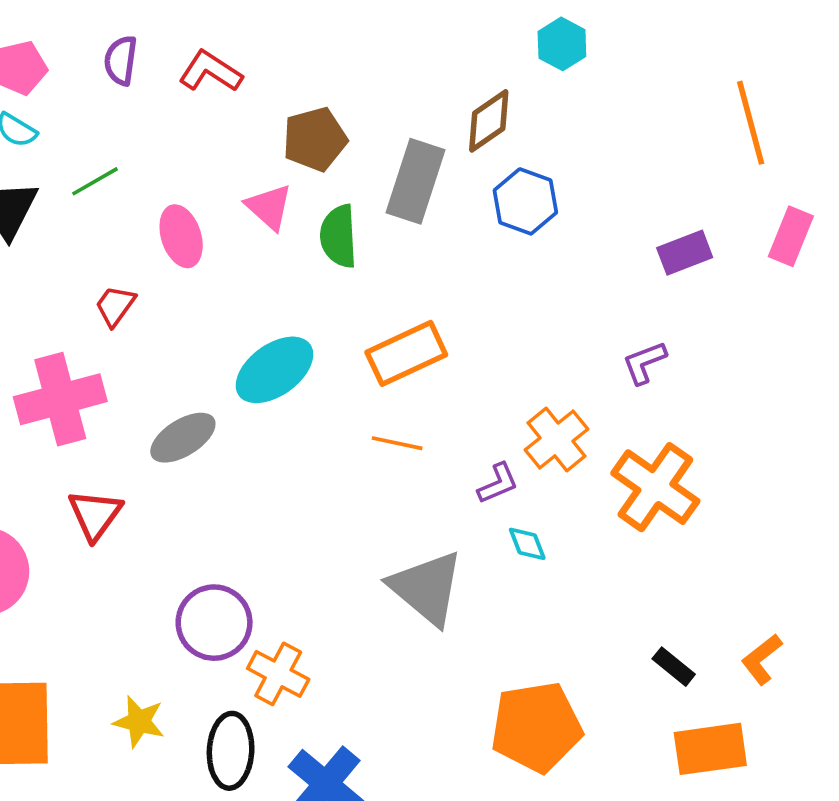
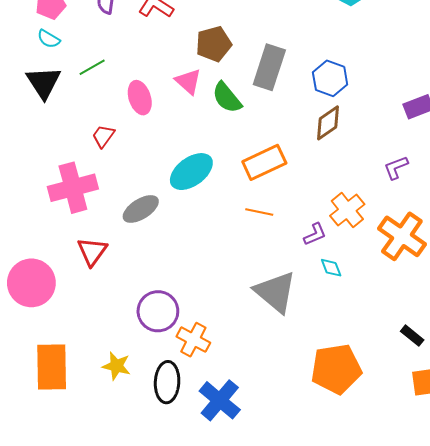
brown diamond: (489, 121) -> (328, 123), moved
green semicircle: (339, 236) -> (227, 98), turned -36

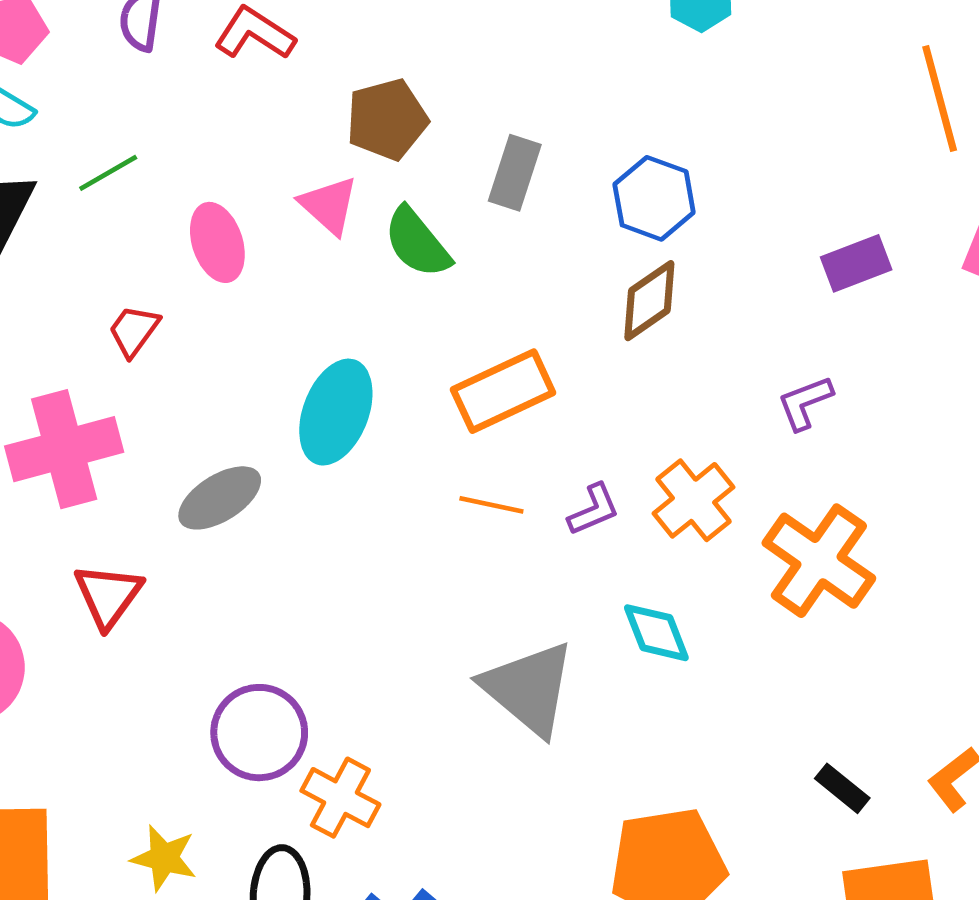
gray rectangle: (269, 67) -> (515, 173), size x0.7
cyan ellipse: (191, 172) -> (336, 412), turned -33
purple L-shape: (315, 234) -> (594, 510), moved
cyan diamond: (331, 268) -> (656, 633), size x1.4

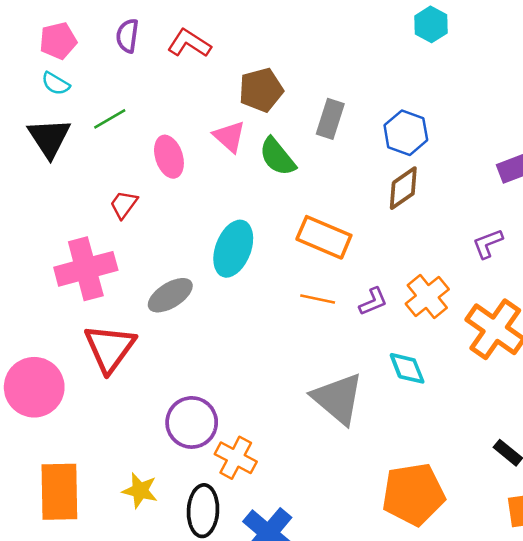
orange rectangle: (503, 391) -> (324, 237), turned 48
red triangle: (108, 596) -> (110, 348), size x1.4

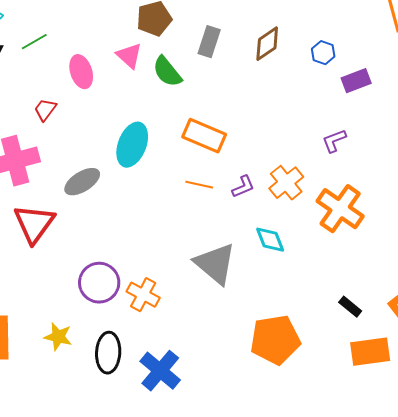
blue hexagon: (406, 133) -> (323, 53), moved, size x0.7
brown diamond: (403, 188) -> (267, 44), moved
orange cross: (236, 458) -> (143, 295), moved

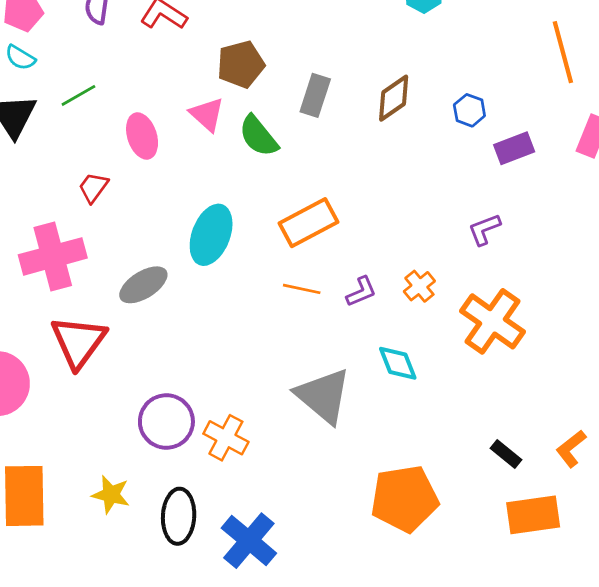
orange rectangle: (204, 136) -> (308, 223), turned -51
orange cross: (286, 183) -> (419, 286), size x0.7

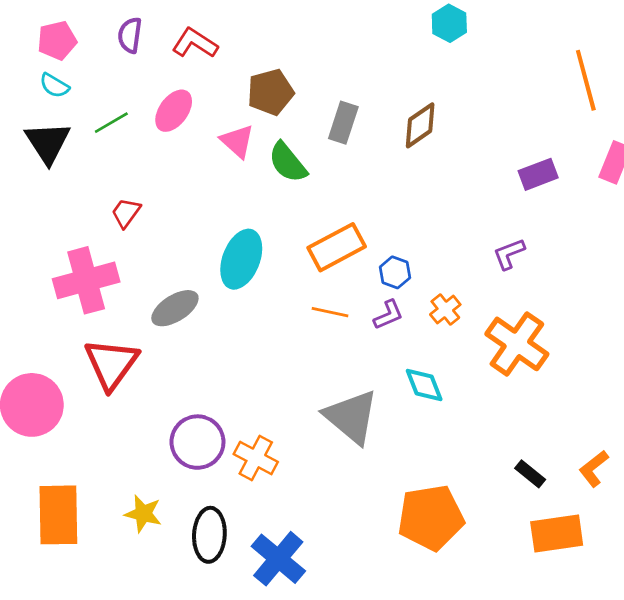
blue hexagon: (469, 110) -> (395, 272), moved
pink ellipse: (142, 136) -> (174, 111), moved, turned 54

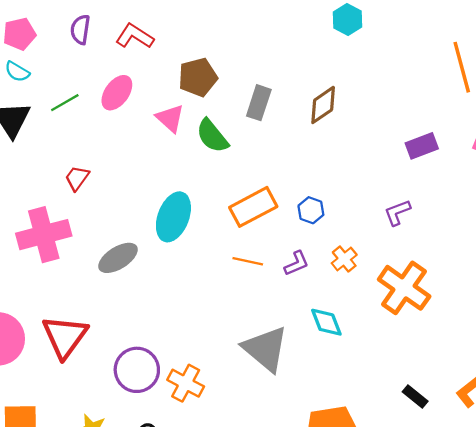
blue hexagon: (395, 272) -> (311, 210), moved
red triangle: (111, 364) -> (65, 337), moved

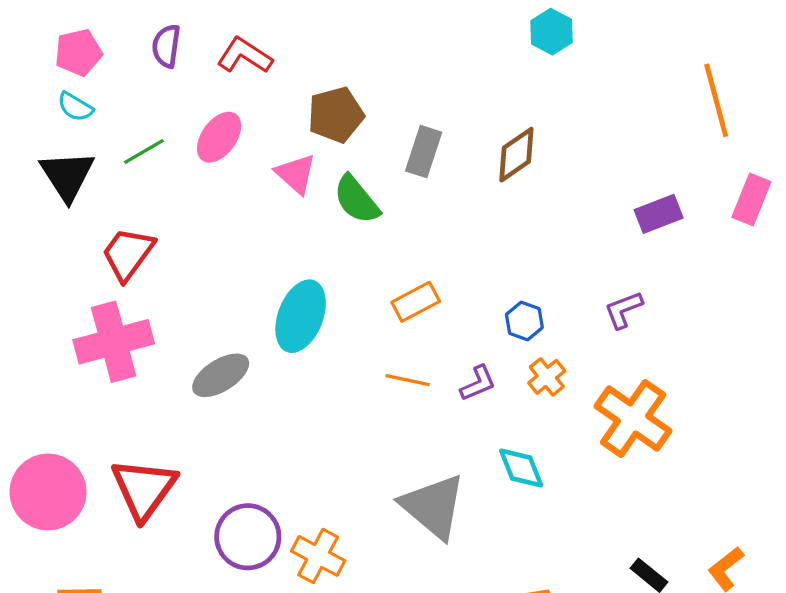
red trapezoid: (77, 178) -> (128, 254), moved, size x1.5
orange rectangle: (253, 207) -> (416, 302), size x0.7
blue hexagon: (311, 210) -> (524, 321), moved

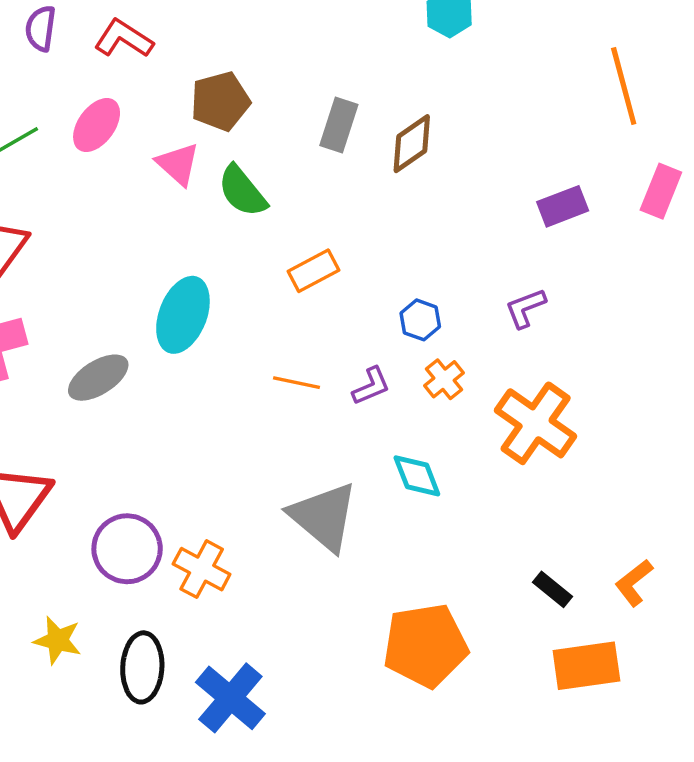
gray rectangle: (424, 152) -> (339, 125), moved
orange rectangle: (416, 302) -> (313, 271), moved

